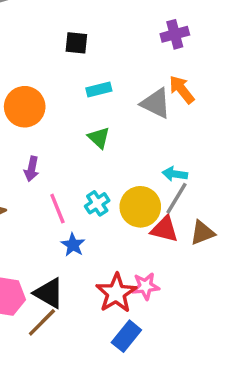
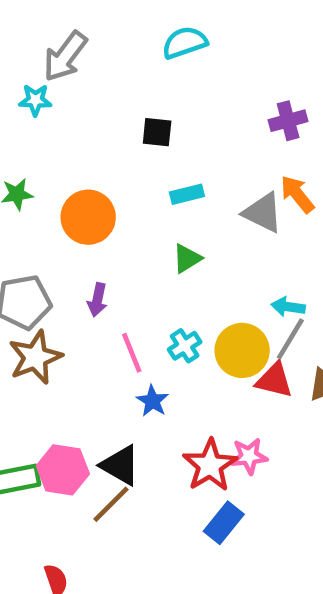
green triangle: (99, 138) -> (187, 259), turned 45

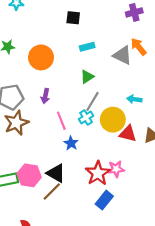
gray line: (290, 339) -> (92, 101), moved

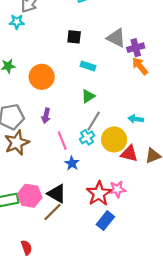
purple cross: (134, 12) -> (136, 48), moved
cyan rectangle: (87, 47) -> (88, 66), turned 32
gray triangle: (122, 55) -> (116, 38), moved

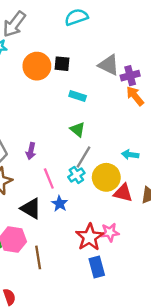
orange circle: (42, 77) -> (37, 66), moved
green triangle: (88, 96) -> (78, 129), turned -48
black triangle: (57, 194) -> (31, 208), moved
brown line: (52, 212) -> (38, 257), turned -54
blue rectangle: (105, 221) -> (97, 267), turned -54

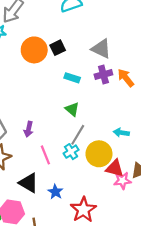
black square: (62, 64) -> (58, 48), turned -32
purple cross: (130, 76) -> (103, 74), moved
blue star: (60, 204) -> (55, 192), moved
pink star: (110, 232) -> (122, 181), moved

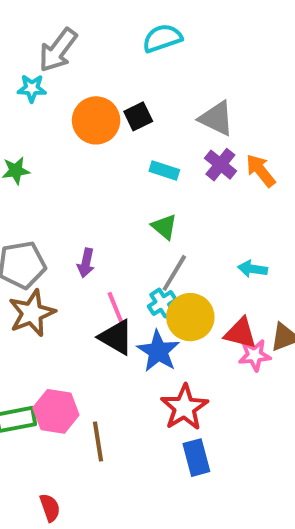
purple cross: (103, 74) -> (220, 165), turned -36
yellow circle: (99, 154) -> (190, 317), moved
black triangle: (29, 183) -> (116, 337), moved
blue star: (55, 192) -> (158, 351), moved, size x1.5

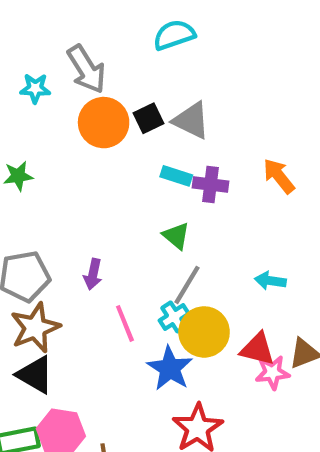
gray arrow: (58, 50) -> (86, 69), moved, turned -69
gray triangle: (216, 118) -> (191, 120), moved
purple cross: (220, 165) -> (210, 185), moved, turned -32
black triangle: (116, 337) -> (35, 375), moved

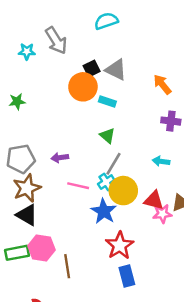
orange circle: (104, 123) -> (83, 87), moved
orange arrow: (279, 176) -> (162, 84), moved
purple cross: (210, 185) -> (171, 121), moved
purple arrow: (93, 274) -> (60, 158), turned 70
pink line: (125, 323) -> (78, 186), turned -55

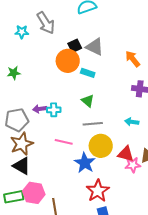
purple arrow: (60, 158) -> (40, 109), moved
gray line: (113, 164) -> (93, 124), turned 54
cyan cross: (106, 182) -> (54, 110), moved, turned 32

